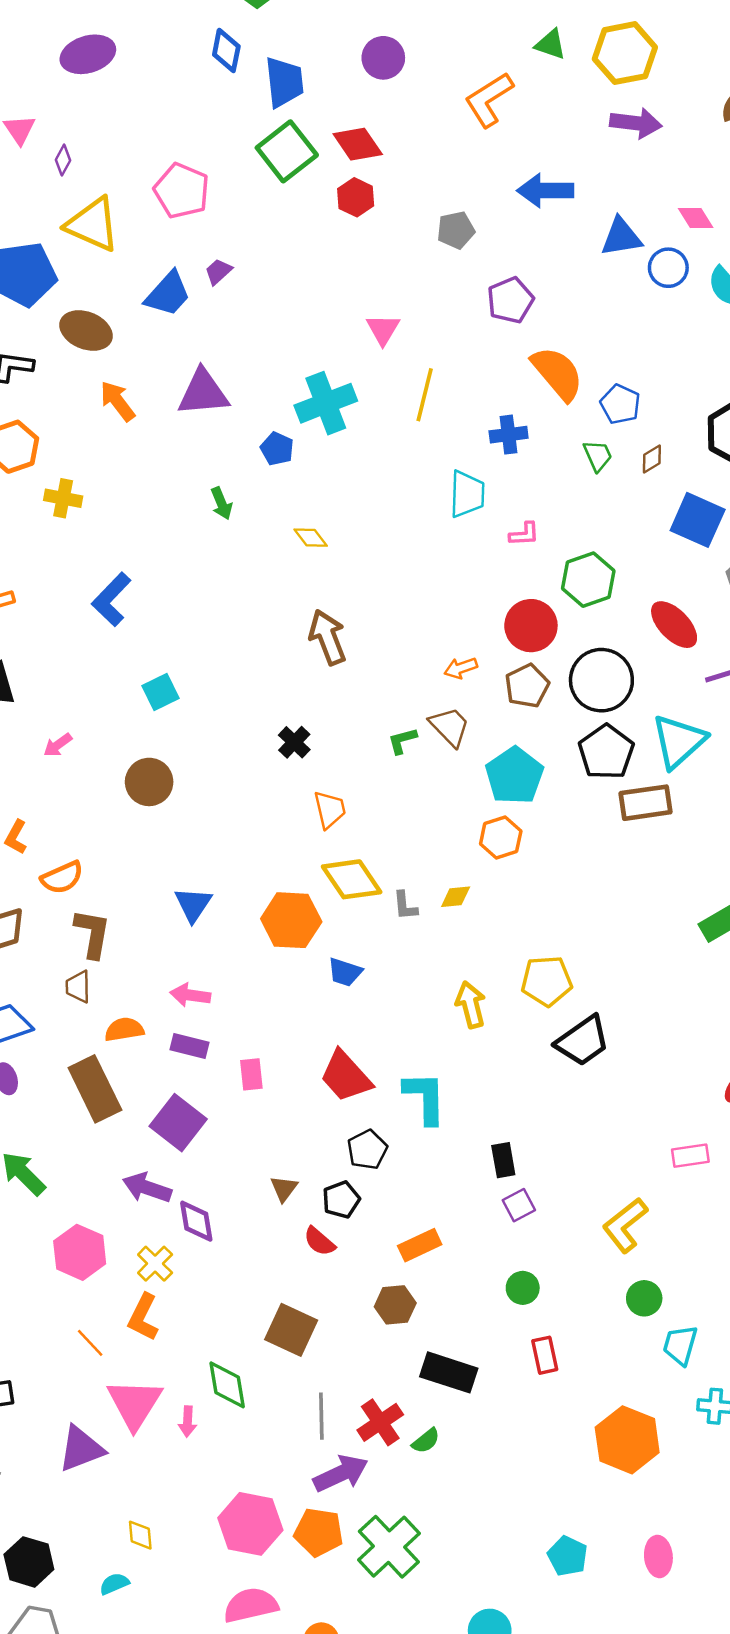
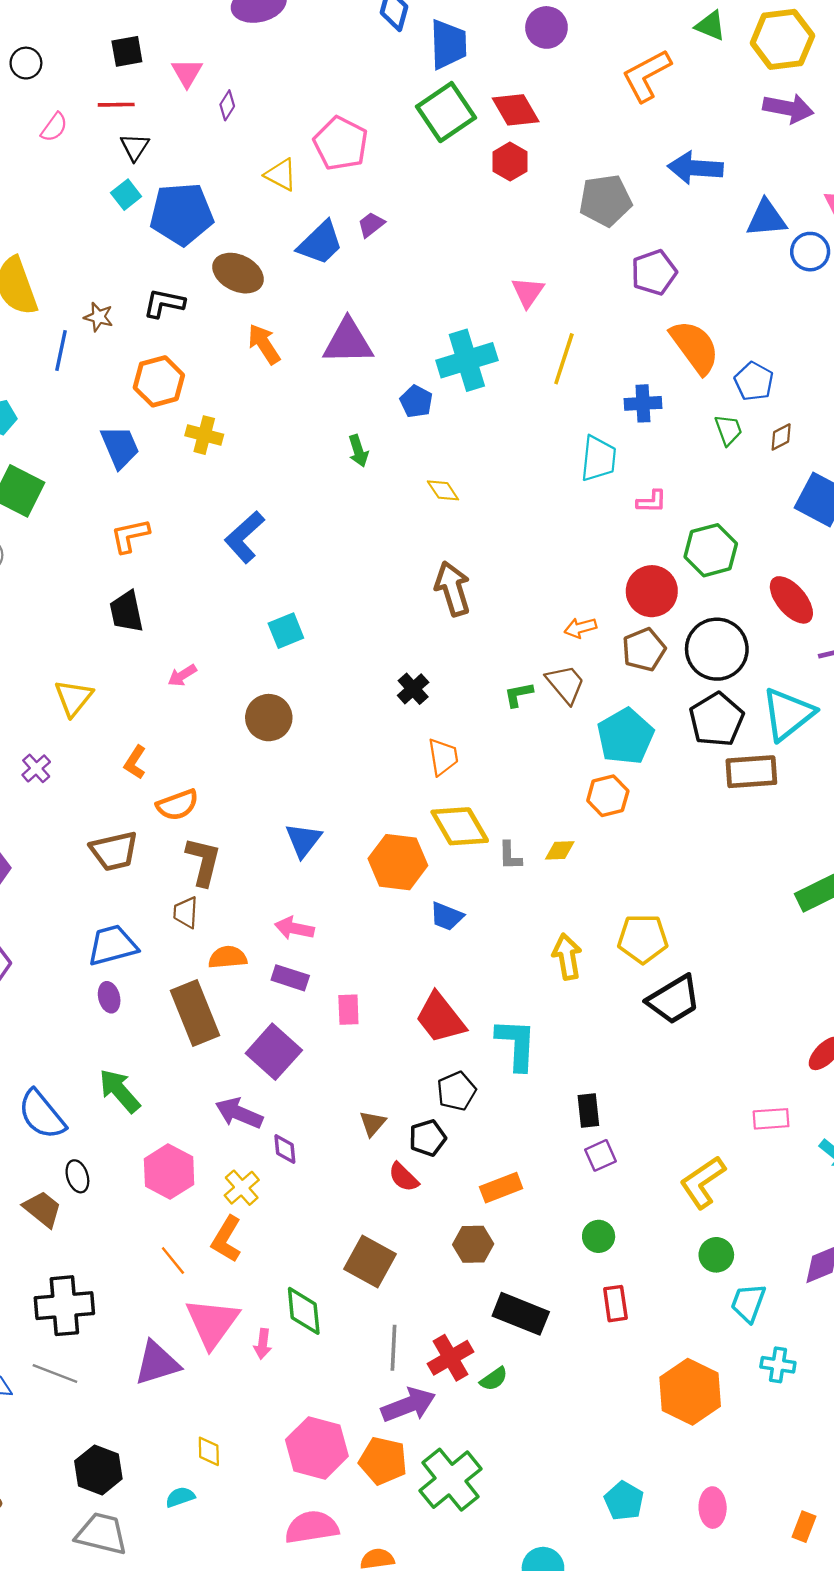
yellow triangle: (93, 224) -> (281, 175), moved, size x0.6
gray pentagon: (456, 230) -> (605, 200), size x1.4
purple diamond: (196, 1221) -> (285, 1149), size x0.7

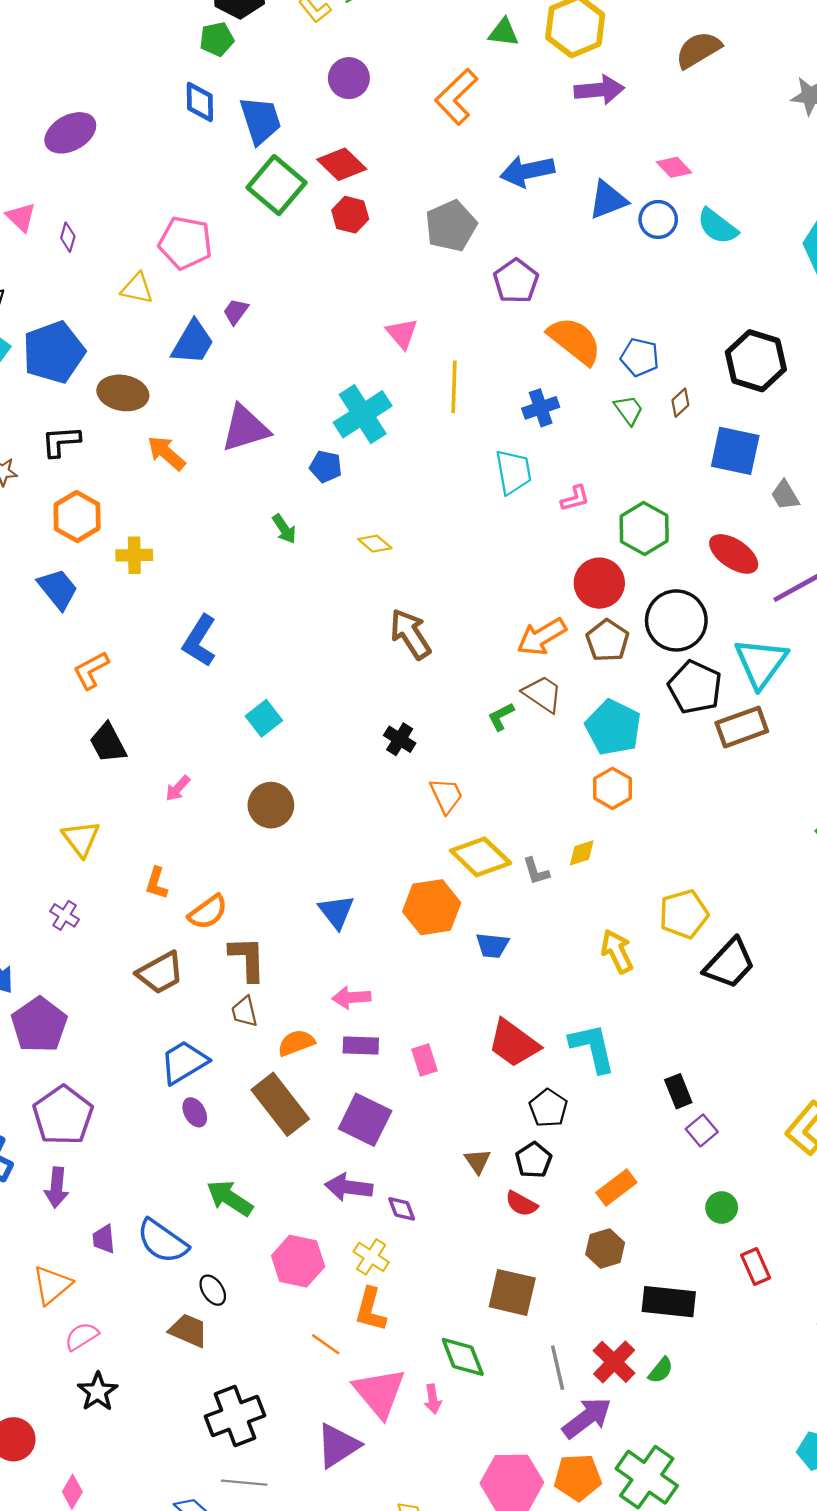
orange arrow: (580, 628) -> (542, 637), size x1.6

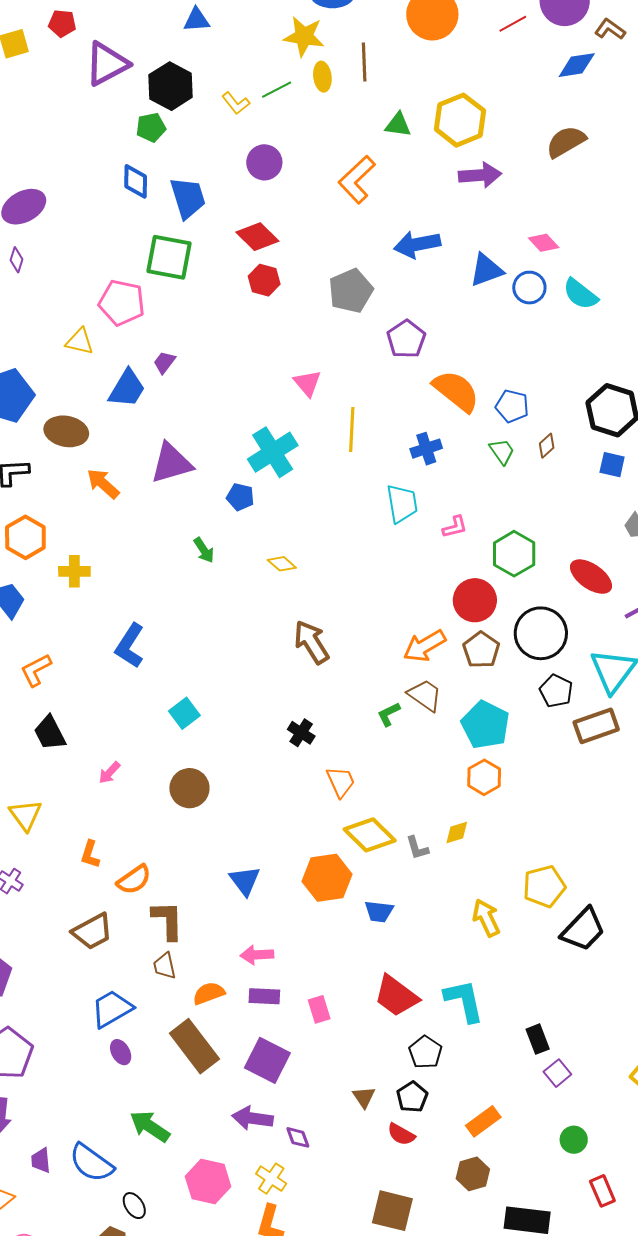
green square: (277, 185) -> (169, 257), moved, turned -30
purple diamond: (68, 237) -> (16, 260), moved
blue square: (735, 451) -> (612, 465), moved, size x0.6
black pentagon: (695, 687) -> (556, 691), size x0.7

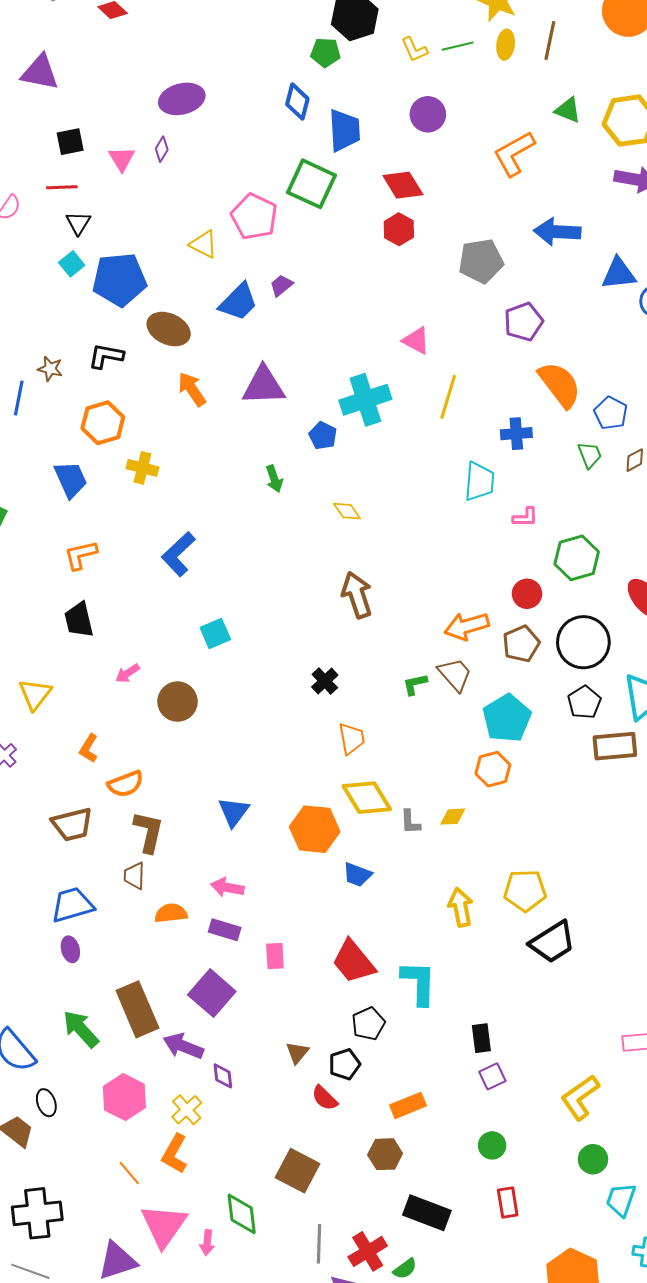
pink triangle: (307, 383) -> (416, 341), turned -36
red circle: (475, 600) -> (527, 594), size x0.7
brown circle: (189, 788) -> (178, 702), moved
brown rectangle: (194, 1046) -> (137, 1009), moved

